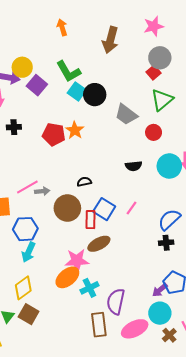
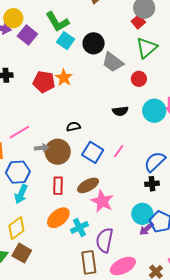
black circle: (95, 95) -> (94, 43), moved
gray arrow: (42, 191) -> (42, 148), moved
red rectangle: (90, 220) -> (58, 186), moved
pink star: (77, 261) -> (102, 201), moved, turned 30
cyan circle: (160, 313) -> (142, 214), moved

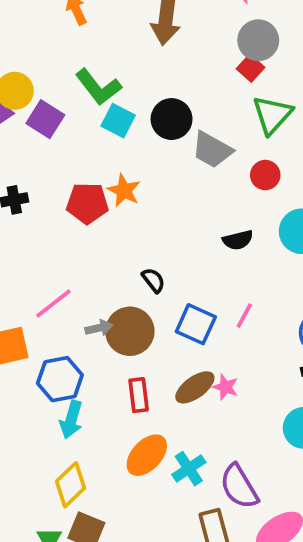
black semicircle: (73, 127) -> (153, 280), turned 72
pink star: (102, 201) -> (225, 387), moved, size x0.6
purple semicircle: (105, 240) -> (239, 486), turned -35

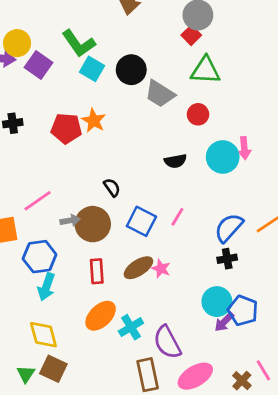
green triangle: (272, 115) -> (205, 70), turned 48
yellow diamond: (71, 485) -> (43, 335), turned -64

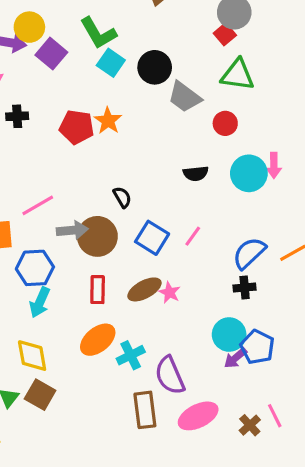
gray arrow: (70, 220) -> (72, 230), size x1.4

